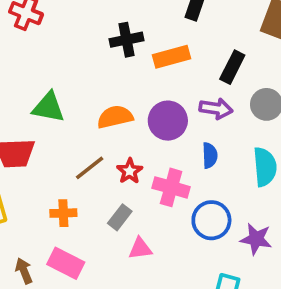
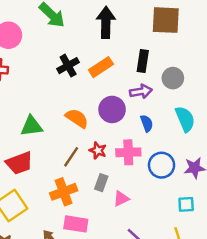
orange semicircle: (115, 117) -> (77, 118), turned 65
orange cross: (63, 213) -> (64, 192), size x1.5

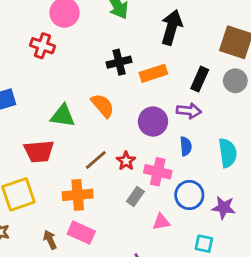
gray circle: (173, 78) -> (235, 81), moved
orange semicircle: (77, 118) -> (103, 106), moved
gray rectangle: (101, 183) -> (135, 197), moved
pink triangle: (121, 199) -> (161, 222), moved

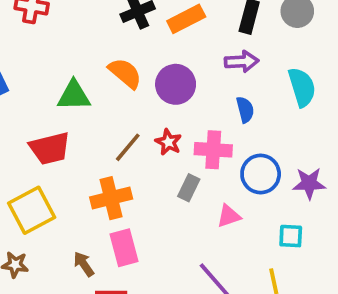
purple circle: (153, 122) -> (176, 84), moved
cyan semicircle: (228, 153) -> (302, 87), moved
pink rectangle: (81, 233) -> (124, 248), turned 60

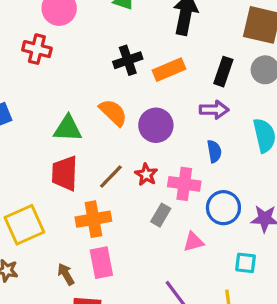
red trapezoid: (50, 148) -> (65, 173), moved, turned 102

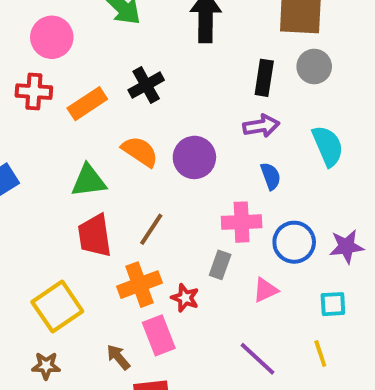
orange rectangle: (169, 70) -> (87, 104), moved
red star: (146, 175) -> (185, 298), moved

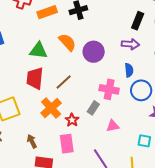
blue circle: (294, 242) -> (141, 90), moved
orange cross: (139, 285) -> (51, 108), turned -35
pink rectangle: (159, 335) -> (67, 144), moved

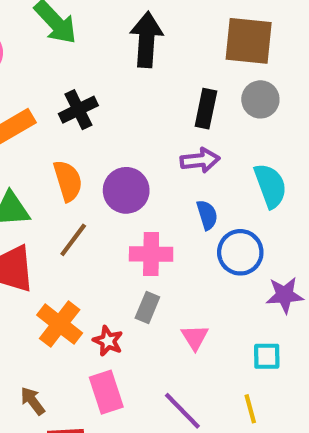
orange semicircle: (67, 42) -> (68, 181), turned 36
brown line: (64, 82) -> (73, 240), moved
pink cross: (109, 89) -> (151, 254), moved
pink triangle: (113, 126) -> (195, 337), turned -40

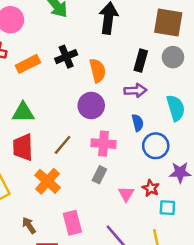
orange semicircle: (68, 181) -> (98, 71), moved
brown line: (73, 240) -> (63, 145), moved
red star: (108, 341) -> (151, 188), moved

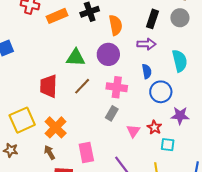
green triangle: (23, 112) -> (76, 58), moved
orange cross: (47, 181) -> (56, 127), moved

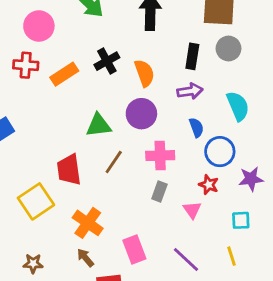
yellow square: (22, 120) -> (36, 201), moved
red star: (154, 127) -> (209, 185), moved

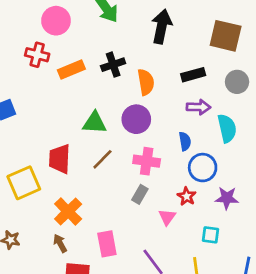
gray circle: (228, 48) -> (237, 82), moved
black rectangle: (192, 56) -> (193, 75), turned 55
purple arrow: (190, 91) -> (198, 107), moved

